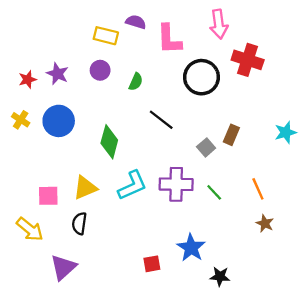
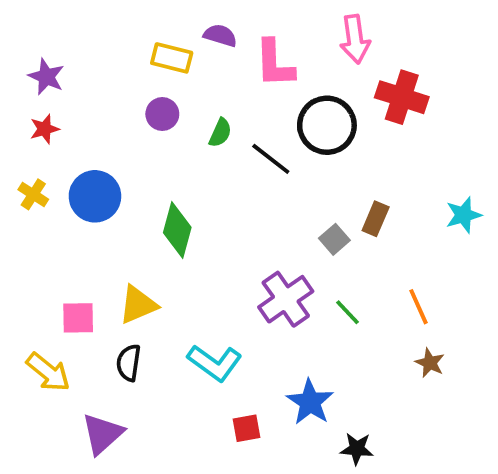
purple star: (57, 74) -> (46, 77), moved
black line: (161, 120) -> (271, 159), moved
purple cross: (176, 184) -> (286, 299), turned -36
cyan L-shape: (132, 185) -> (215, 363), moved, turned 60

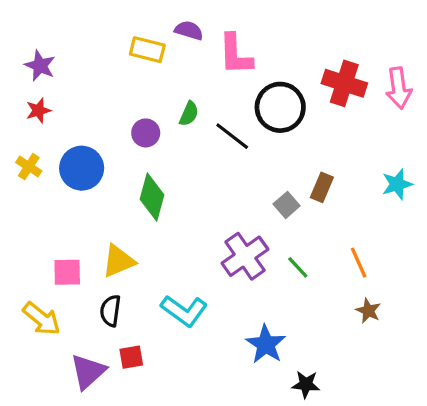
pink arrow: (355, 39) -> (399, 88), moved
purple circle: (162, 114) -> (146, 133), moved
red square: (246, 428) -> (131, 357), moved

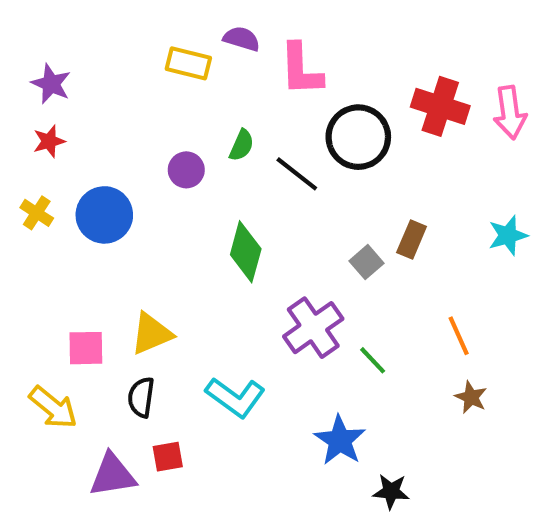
green diamond: (152, 197) -> (246, 252), moved
green line: (298, 267) -> (373, 360), moved
purple triangle: (88, 372) -> (113, 475), turned 33

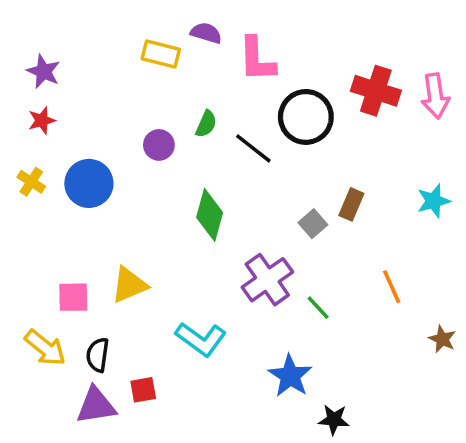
black semicircle: (141, 397) -> (98, 355), moved
brown star: (471, 397) -> (442, 339), moved

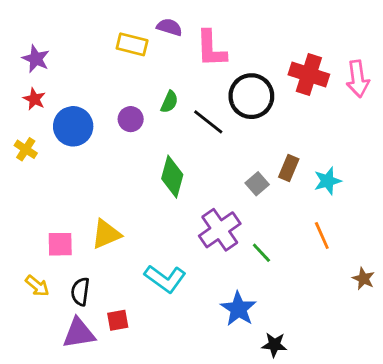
red star: (42, 120) -> (34, 99), turned -30
blue circle: (89, 183) -> (73, 126), moved
cyan star: (434, 201) -> (328, 181), moved
yellow arrow: (45, 348) -> (37, 286), size x0.7

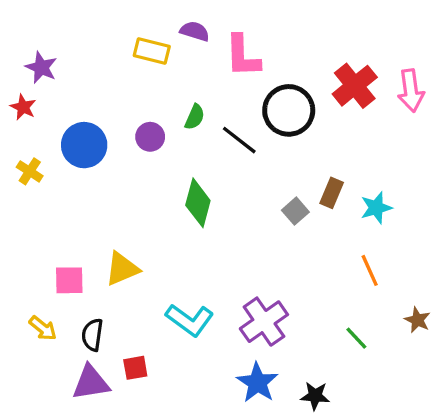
red cross: (309, 75) -> (355, 86), turned 33
red star: (34, 99) -> (23, 107), moved
purple cross: (220, 230) -> (264, 322), moved
green line: (261, 253) -> (356, 338), moved
blue star: (238, 309) -> (257, 383), moved

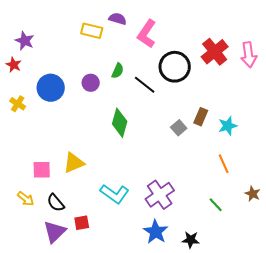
pink L-shape: (243, 56) -> (147, 34), turned 36
black semicircle: (92, 335) -> (56, 203), turned -48
purple triangle: (91, 383) -> (55, 232), turned -35

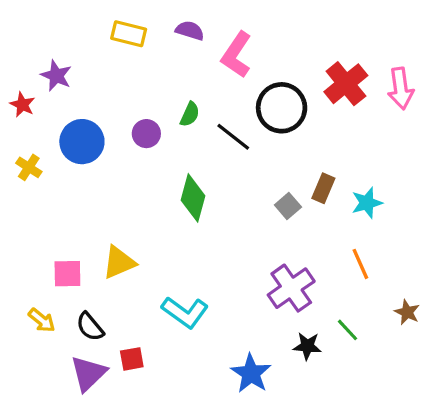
yellow rectangle: (92, 31) -> (129, 34), moved
purple star: (25, 41) -> (56, 76), moved
purple cross: (160, 195) -> (291, 288), moved
black star: (191, 240) -> (307, 346), moved

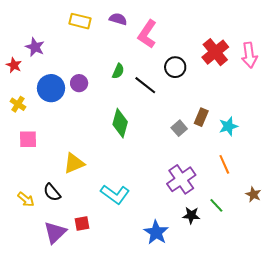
black circle: (282, 108) -> (175, 67), size x0.7
purple circle: (146, 134) -> (79, 83), moved
pink square: (67, 274) -> (28, 139), moved
black semicircle: (90, 327) -> (52, 192), moved

